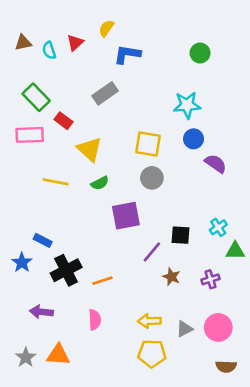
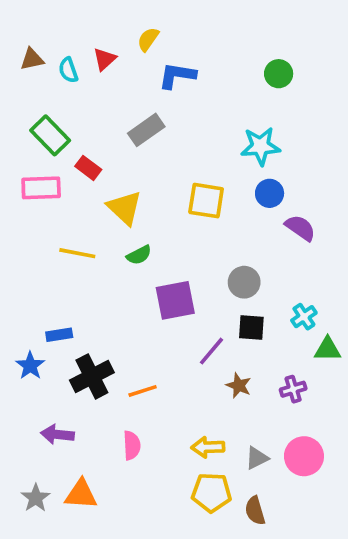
gray circle: (152, 178) -> (244, 282), moved
blue rectangle: (43, 240) -> (59, 335), turned -36
brown semicircle: (226, 367) -> (255, 511), moved, turned 72

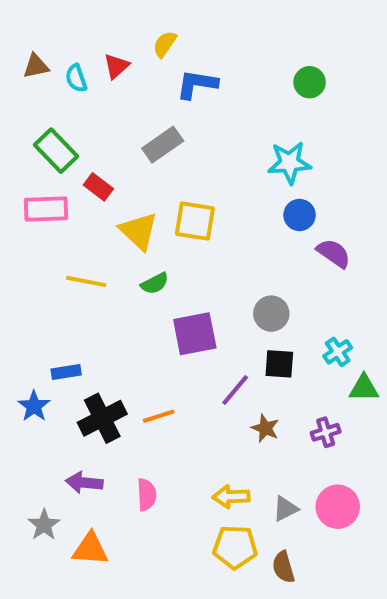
yellow square: (206, 201) -> (195, 221), moved
orange line: (143, 391) -> (159, 416), moved
purple arrow: (57, 434) -> (84, 483), moved
gray star: (36, 498) -> (44, 525), moved

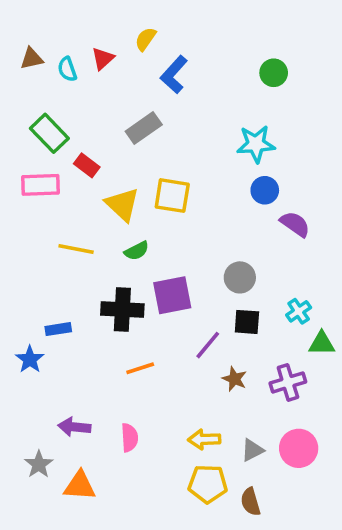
blue L-shape: (197, 84) -> (174, 75), turned -57
black cross: (102, 418) -> (122, 309), moved, turned 30
purple cross: (326, 432) -> (288, 382), size x1.4

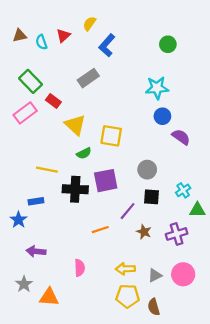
pink rectangle: (40, 185) -> (25, 113), turned -35
yellow square: (172, 196) -> (111, 136), moved
yellow line: (76, 249) -> (47, 170), moved
orange line: (140, 368) -> (100, 230), moved
purple arrow: (74, 427) -> (36, 251), moved

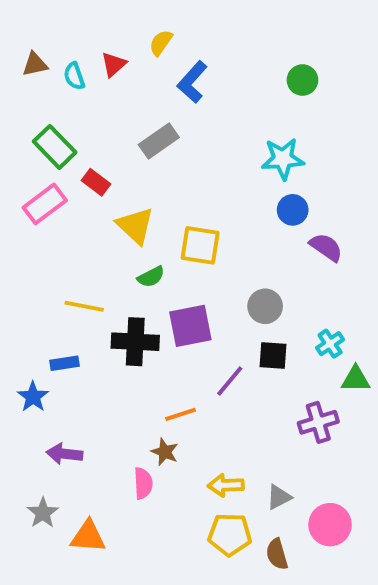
brown star: (144, 232) -> (165, 452), moved
pink circle: (183, 274) -> (330, 525), moved

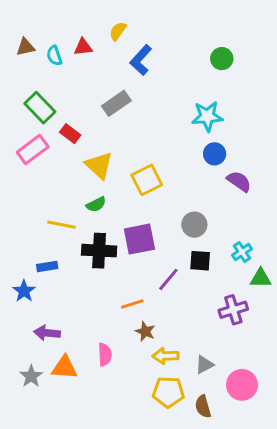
red triangle: (114, 64) -> (83, 47), turned 36
yellow square: (200, 245) -> (147, 180), turned -36
green semicircle: (151, 277) -> (96, 204), moved
brown star: (165, 452) -> (145, 331), moved
orange triangle: (88, 536) -> (64, 368), moved

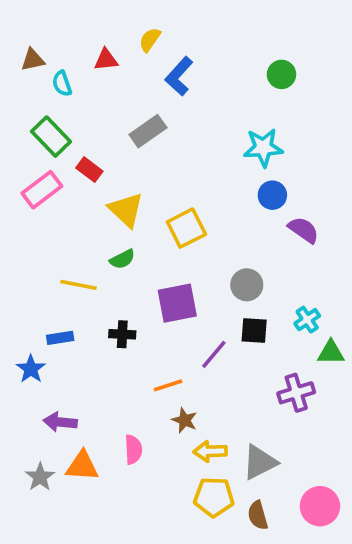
cyan semicircle: (54, 56) -> (62, 84), moved
black cross: (99, 251) -> (122, 334), moved, size x0.6
gray triangle: (204, 365) -> (260, 462), size x1.5
pink circle: (242, 385) -> (320, 506), moved

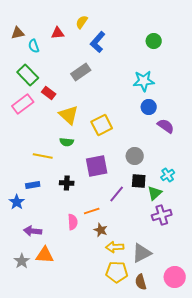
green semicircle: (122, 259) -> (67, 142), turned 32
green triangle: (331, 353) -> (155, 193), moved, turned -42
pink semicircle: (133, 449) -> (73, 222), moved

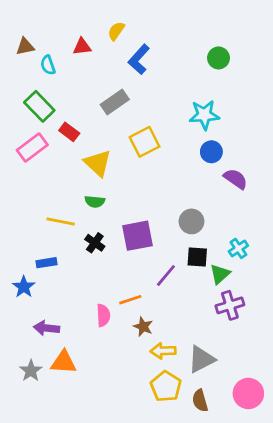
yellow square: (102, 125) -> (145, 142), moved
black cross: (67, 183) -> (95, 243), moved, turned 32
yellow pentagon: (117, 272) -> (166, 386), turned 30

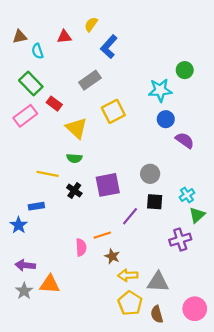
green circle: (219, 58) -> (185, 70), moved
green triangle: (220, 274) -> (197, 215), moved
purple arrow: (46, 328) -> (25, 265), moved
gray triangle: (201, 359) -> (158, 282), turned 30

